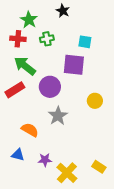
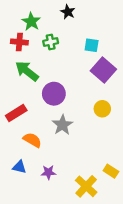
purple square: (74, 65) -> (103, 70), moved, turned 35
red rectangle: (15, 90) -> (16, 113), moved
yellow rectangle: (99, 167) -> (111, 171), moved
yellow cross: (67, 173) -> (86, 186), moved

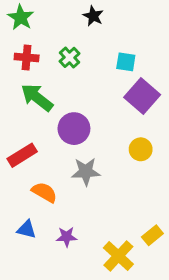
green star: (31, 22) -> (21, 17), moved
green cross: (51, 42) -> (70, 57), turned -32
gray star: (62, 125) -> (86, 172), turned 30
yellow rectangle: (111, 171) -> (152, 235), turned -72

